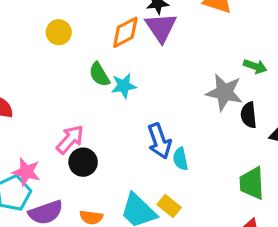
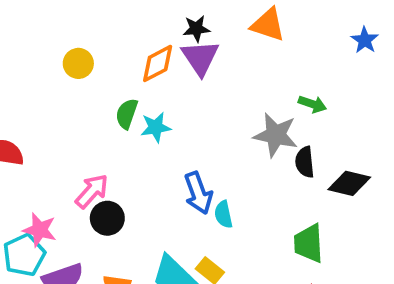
green semicircle: (99, 74) -> (127, 114), turned 50

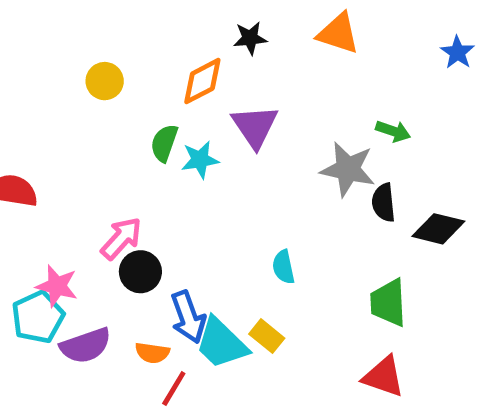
purple triangle: (200, 58) -> (255, 126), moved
blue arrow: (198, 193) -> (188, 317), moved

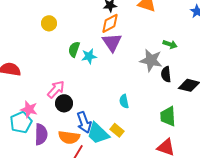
orange diamond: (202, 81) -> (110, 23), moved
purple semicircle: (86, 346) -> (41, 134), turned -70
orange semicircle: (152, 353) -> (69, 137), size x1.5

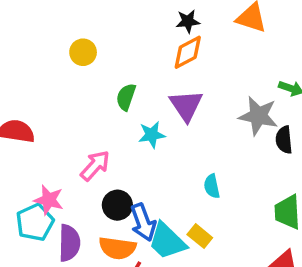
purple triangle: (112, 42) -> (186, 106), moved
cyan star: (89, 56) -> (152, 135), moved
black circle: (64, 103) -> (117, 205), moved

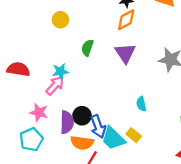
cyan star: (152, 135) -> (60, 71), moved
pink arrow: (95, 166) -> (55, 86), moved
cyan pentagon: (35, 222) -> (31, 139), moved
purple semicircle: (69, 243) -> (67, 122), moved

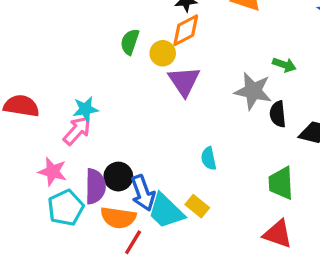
yellow circle: (60, 20) -> (163, 53), moved
green semicircle: (87, 48) -> (130, 42), moved
cyan pentagon: (31, 139) -> (66, 208), moved

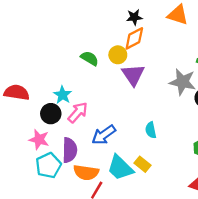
green semicircle: (130, 42) -> (90, 58), moved, turned 102
cyan star: (85, 109) -> (63, 95), turned -30
pink arrow: (77, 131) -> (78, 112), moved
black circle: (118, 177) -> (51, 114), moved
blue arrow: (143, 193) -> (104, 135), moved, turned 75

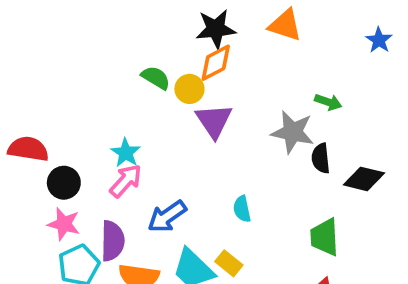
black star: (134, 17) -> (216, 29), size x1.5
green semicircle: (90, 58) -> (156, 78), moved
cyan star: (63, 95) -> (126, 153), moved
black circle: (51, 114) -> (64, 183), moved

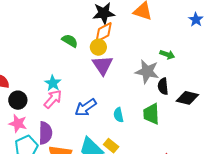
yellow circle: (189, 89) -> (98, 47), moved
blue arrow: (167, 216) -> (86, 108), moved
green trapezoid: (325, 237) -> (151, 114), moved

